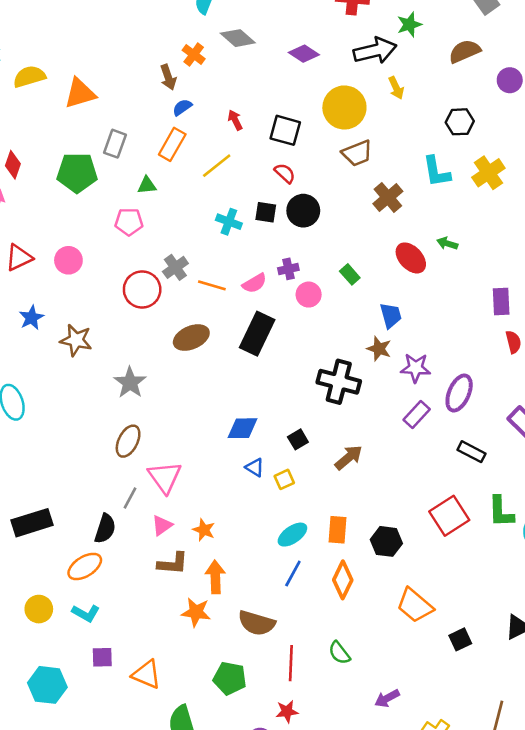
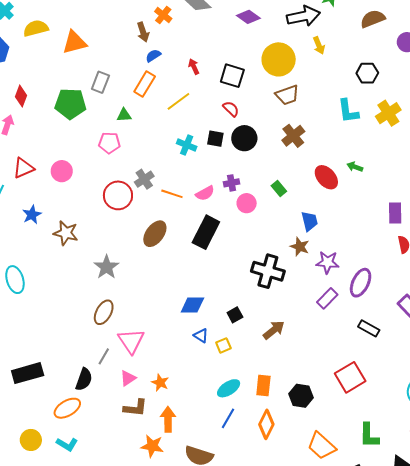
brown cross: (388, 197) -> (293, 136), moved
brown ellipse: (191, 338) -> (155, 234), turned -32
green L-shape: (501, 512) -> (369, 435), moved

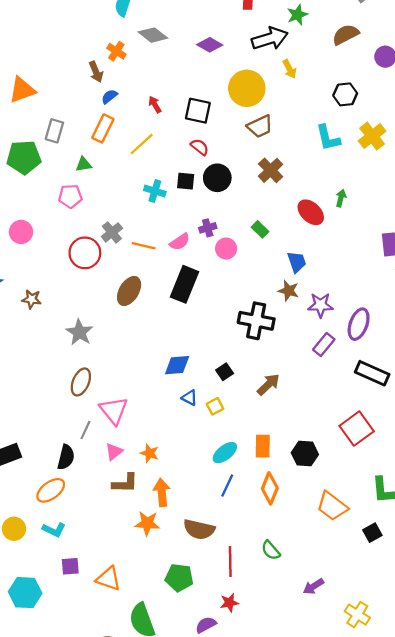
green arrow: (355, 167) -> (341, 198), turned 91
brown star: (66, 233) -> (32, 299), size x0.7
black rectangle: (369, 328) -> (372, 373), size x1.4

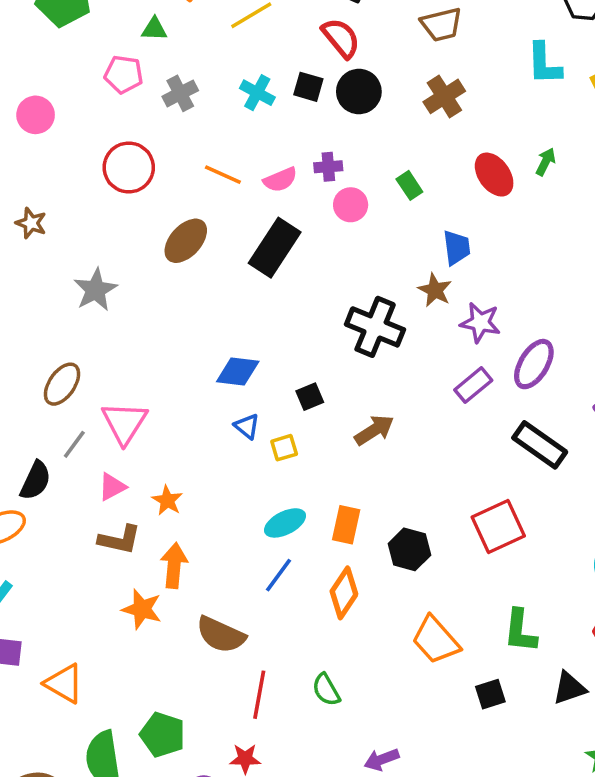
red semicircle: (200, 147) -> (341, 38), size x1.4
gray cross: (112, 232) -> (180, 93), moved
brown ellipse: (81, 382) -> (62, 384), moved
green pentagon: (179, 578) -> (163, 735), moved

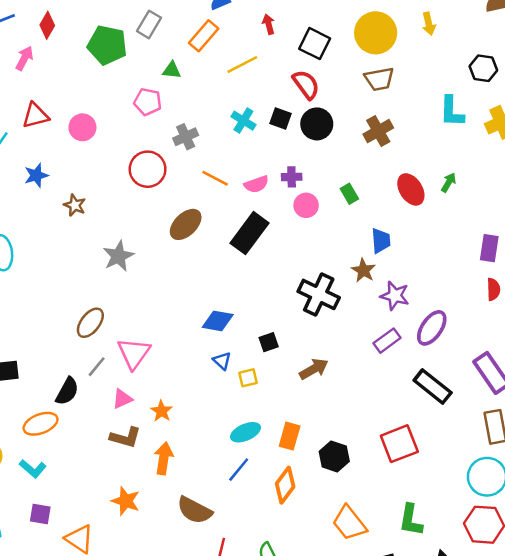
gray cross: (180, 93) -> (186, 137), moved
orange star: (142, 609) -> (126, 501), moved

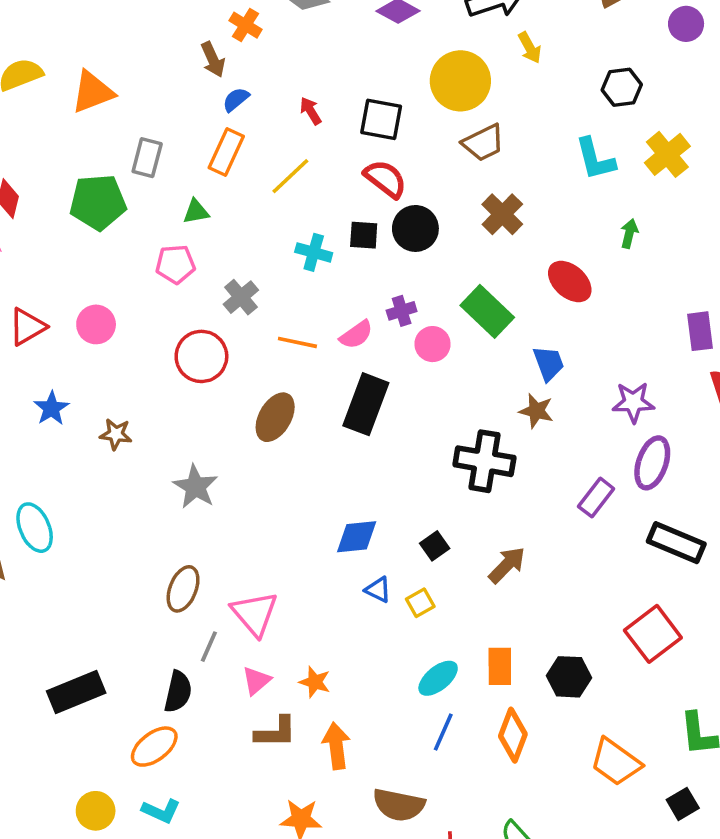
green arrow: (449, 182) -> (629, 234), moved
green rectangle: (349, 194) -> (487, 311), size x1.8
purple star: (395, 296) -> (633, 402), moved

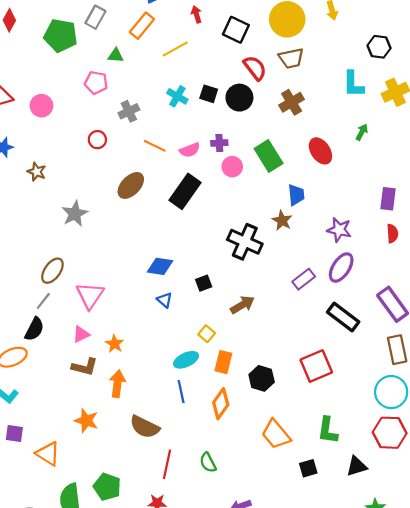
red semicircle: (385, 179) -> (255, 68), moved
red circle: (201, 356) -> (97, 140), size x0.6
yellow square: (420, 603) -> (207, 334), moved, turned -35
gray line: (209, 647) -> (43, 301), moved
blue line: (443, 732) -> (181, 392), turned -50

